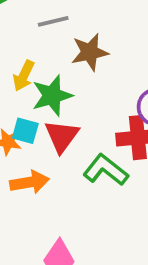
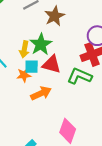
yellow arrow: (24, 76) -> (24, 49), moved
red triangle: (62, 136) -> (52, 64), turned -36

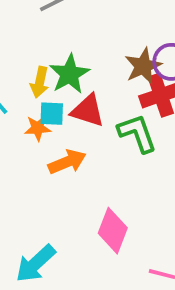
brown star: (55, 16) -> (143, 66), moved
green L-shape: (80, 76) -> (137, 133), turned 45

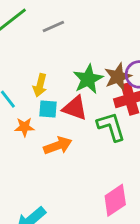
green star: (69, 74) -> (88, 79), moved
orange star: (38, 128) -> (24, 127), moved
pink diamond: (113, 231) -> (115, 200), moved, turned 32

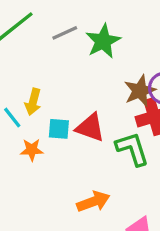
green star: (88, 79) -> (103, 41), moved
yellow arrow: (40, 85) -> (33, 102), moved
orange arrow: (58, 146) -> (93, 202), moved

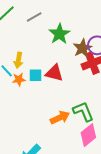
green star: (103, 41) -> (59, 34), moved
green L-shape: (132, 149) -> (83, 112), moved
orange star: (32, 150) -> (19, 79), moved

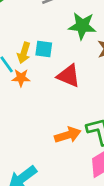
green star: (59, 34) -> (82, 26), turned 30
cyan square: (35, 75) -> (44, 49), moved

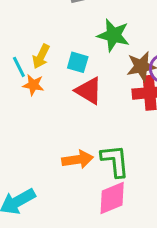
cyan square: (44, 49) -> (78, 62), moved

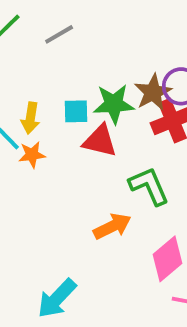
green star: (113, 35) -> (114, 104), moved
green L-shape: (115, 161) -> (149, 186), moved

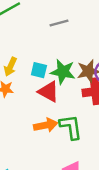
gray line: (59, 34) -> (59, 23), moved
orange arrow: (112, 226) -> (46, 125), moved

